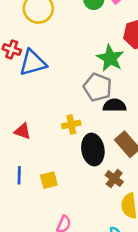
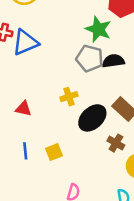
black semicircle: (114, 105) -> (113, 61), moved
black ellipse: (93, 150) -> (92, 118), turned 64

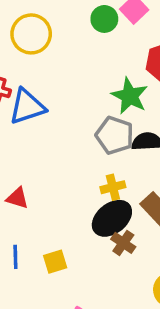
yellow cross: (69, 97) -> (113, 187), moved
brown cross: (116, 143) -> (123, 243), moved

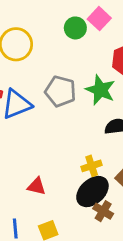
gray pentagon: (115, 135) -> (60, 91), moved
red triangle: (17, 198) -> (37, 186), moved

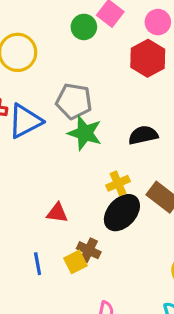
green star: (100, 90) -> (85, 133), moved
brown cross: (103, 211) -> (89, 250), moved

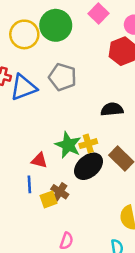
green circle: (84, 27) -> (56, 25), moved, size x1.6
green star: (85, 133) -> (68, 145), moved
blue line: (38, 264) -> (29, 184), moved

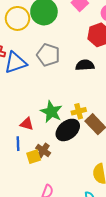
black semicircle: (112, 109) -> (85, 65), moved
yellow cross: (88, 144) -> (79, 111), moved

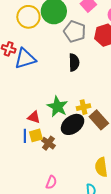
gray pentagon: (48, 55) -> (75, 31), moved
black semicircle: (85, 65) -> (74, 62), moved, turned 90
yellow square: (34, 157) -> (36, 135), moved

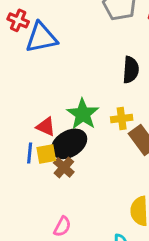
black semicircle: (74, 62) -> (131, 70), moved
black ellipse: (73, 124) -> (69, 144), moved

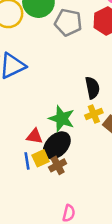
black semicircle: (131, 70) -> (92, 88), moved
brown cross: (64, 167) -> (58, 165), turned 35

